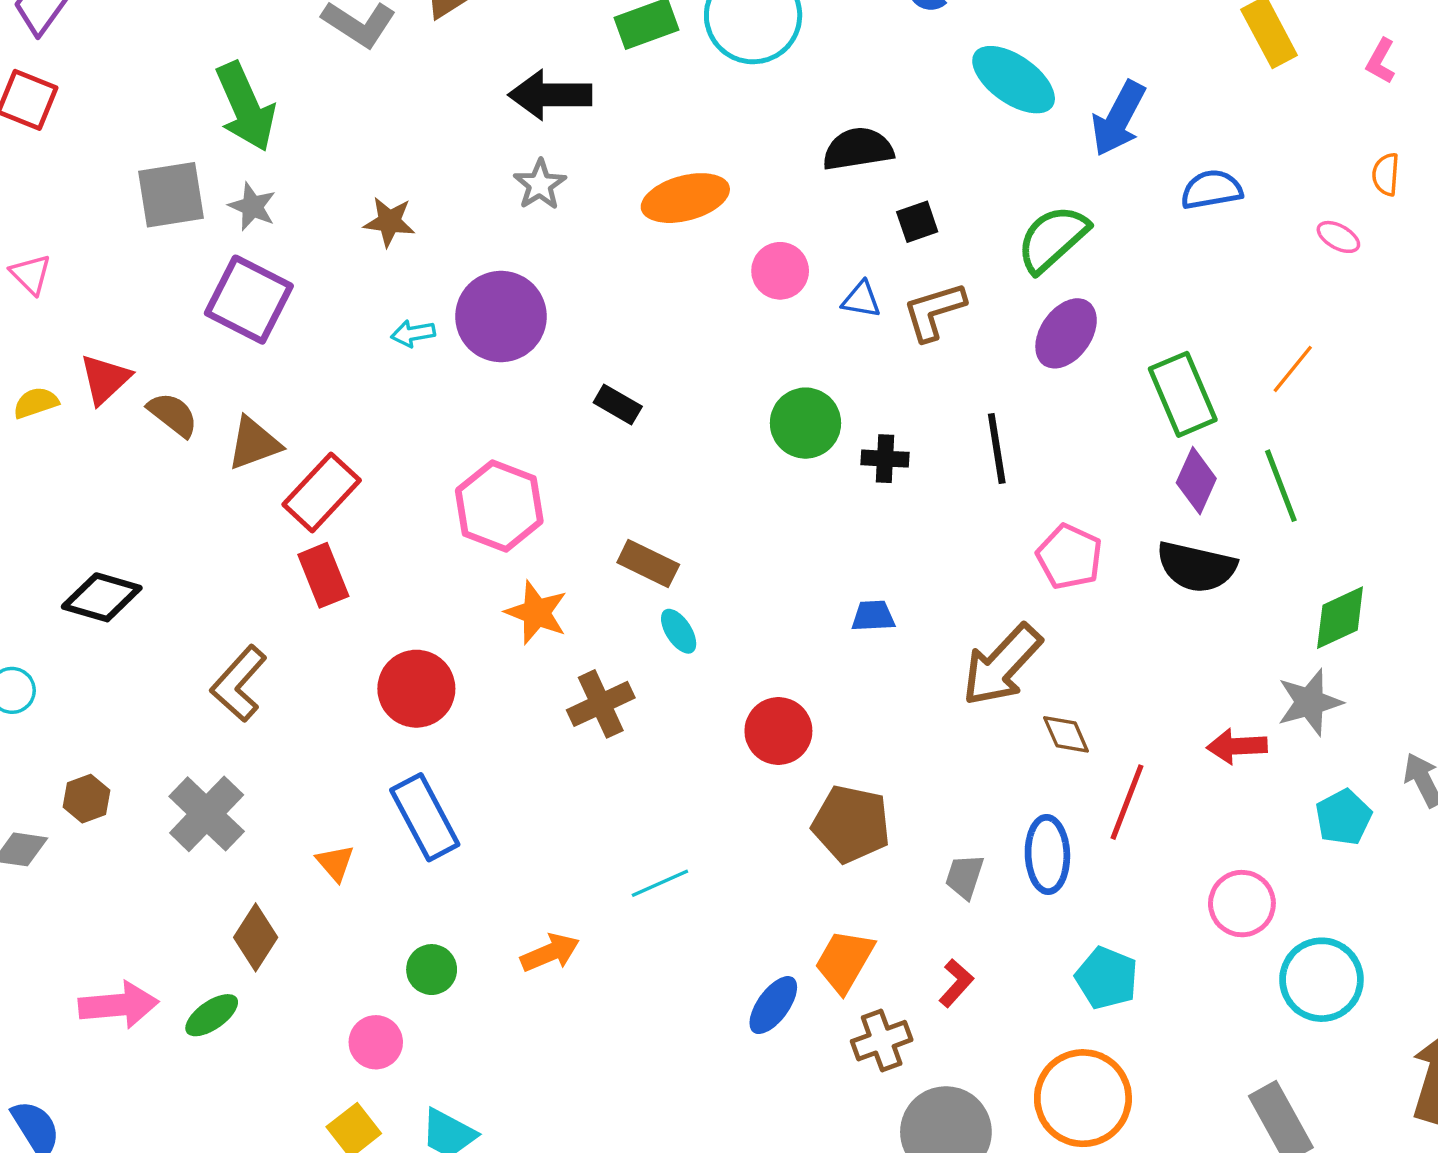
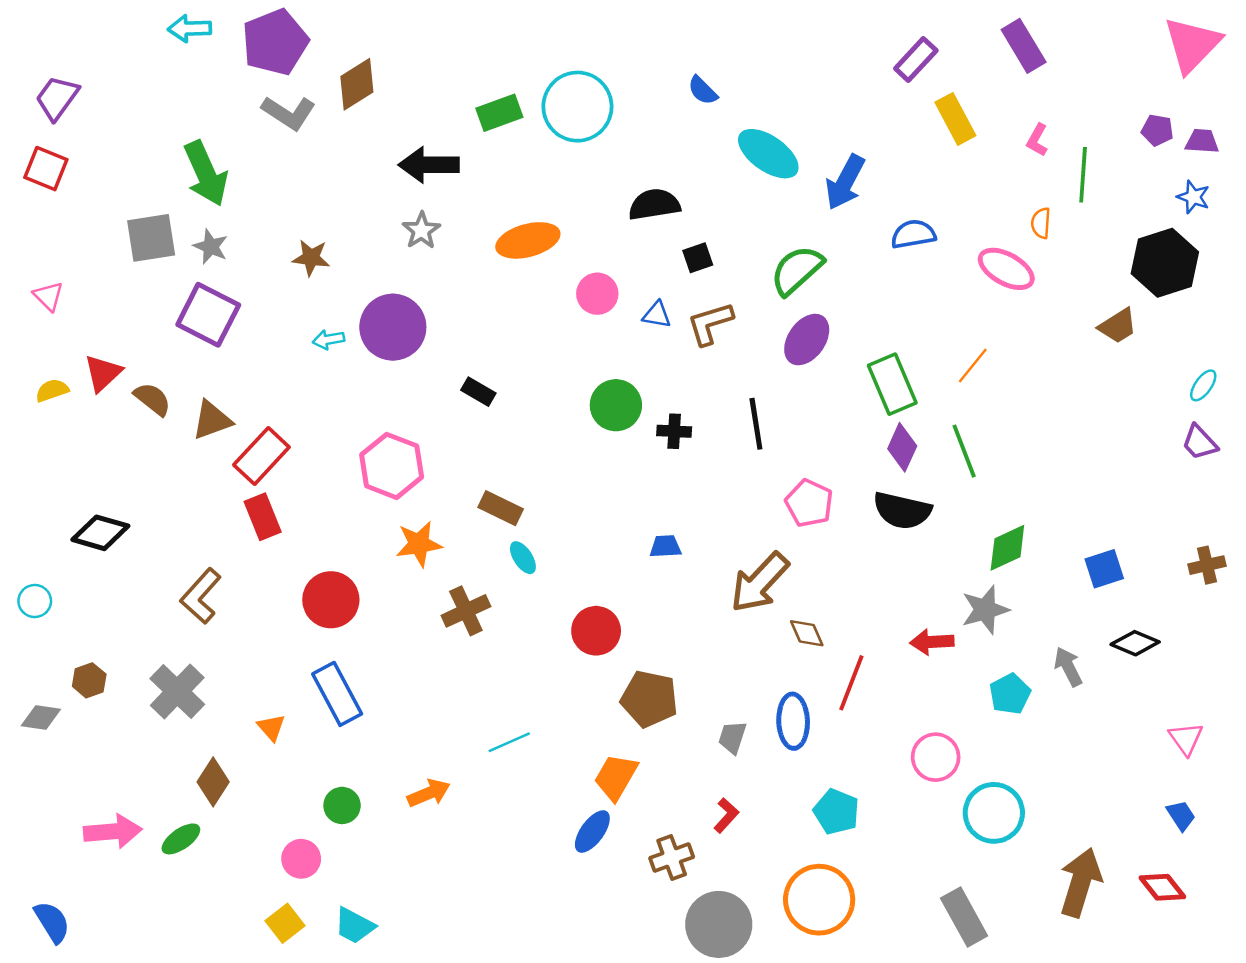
pink ellipse: (1338, 237) -> (1006, 269), size x1.8
orange star: (536, 613) -> (419, 544), turned -30
orange trapezoid: (844, 961) -> (616, 777), moved

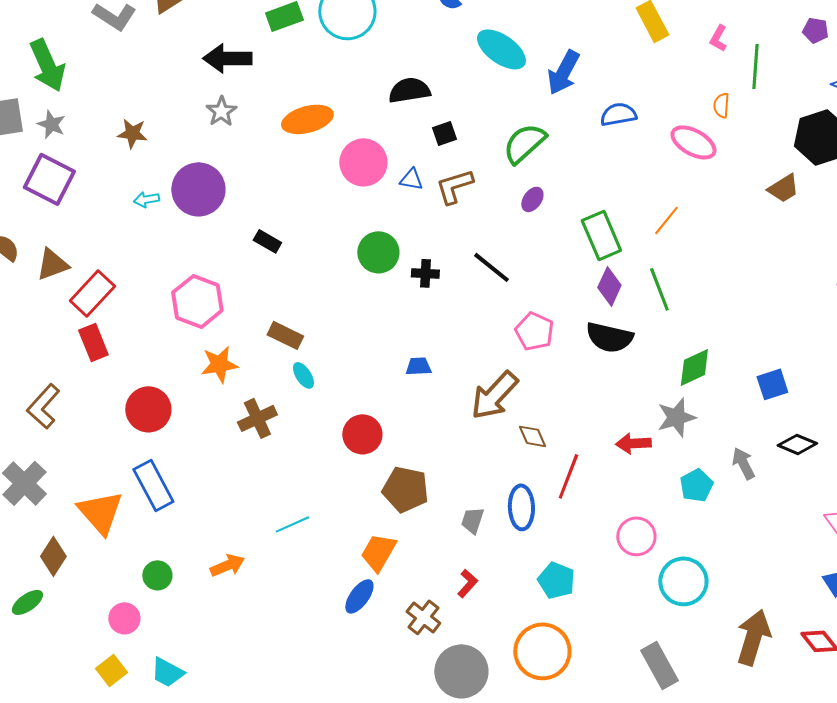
pink circle: (597, 294) -> (363, 162), size x1.4
purple ellipse: (807, 340) -> (532, 199), size x0.6
black line: (756, 424) -> (491, 267), turned -42
orange triangle: (271, 727) -> (100, 512), size x2.0
brown cross: (672, 858) -> (423, 617), turned -32

